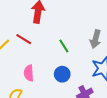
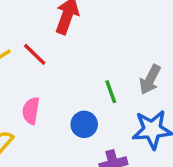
green line: (64, 46) -> (111, 92), moved

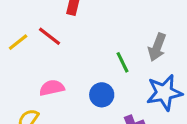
pink semicircle: (31, 111) -> (52, 88), turned 75

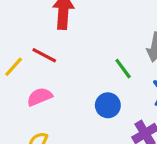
pink semicircle: (52, 88) -> (40, 97), moved

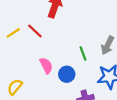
pink semicircle: (40, 97) -> (46, 66), moved, turned 70

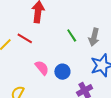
green line: (83, 53) -> (72, 35), moved

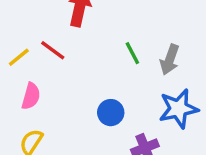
pink semicircle: (42, 68) -> (31, 96), moved, turned 49

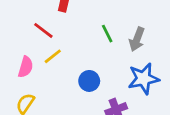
yellow line: (19, 57) -> (53, 56), moved

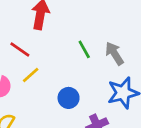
gray arrow: (137, 39) -> (114, 54), turned 130

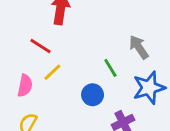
green line: (84, 49) -> (110, 68), moved

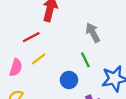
red line: (40, 46) -> (31, 37), turned -66
gray arrow: (139, 47) -> (93, 33), moved

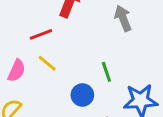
gray arrow: (93, 33) -> (123, 18), moved
yellow line: (39, 59) -> (47, 63), turned 70

